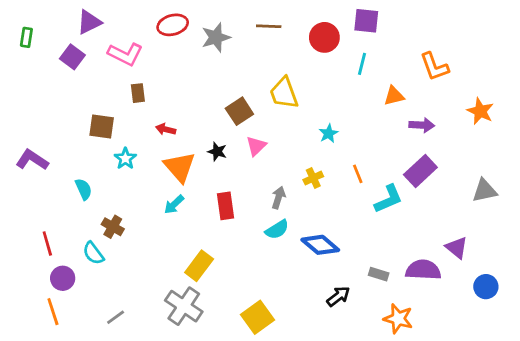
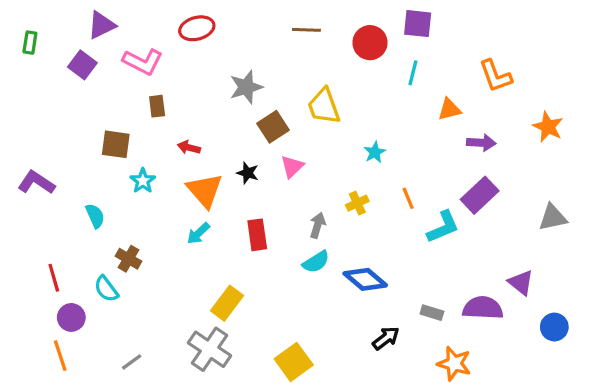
gray star: (216, 37) -> (246, 87), moved

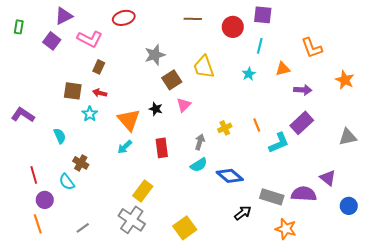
brown rectangle: (157, 106) -> (99, 67), turned 32
red arrow: (189, 147) -> (100, 93), moved
cyan star: (375, 152) -> (249, 74), moved
gray rectangle: (432, 313) -> (272, 197), size x1.6

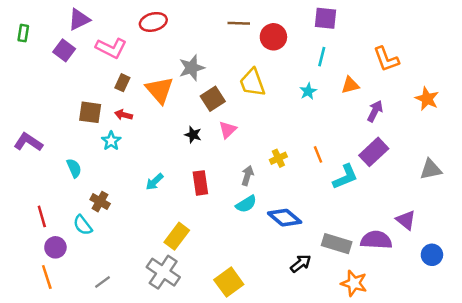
red circle: (233, 27) -> (273, 37), moved
purple arrow: (303, 90) -> (375, 111), turned -66
orange triangle: (129, 120) -> (159, 90), moved

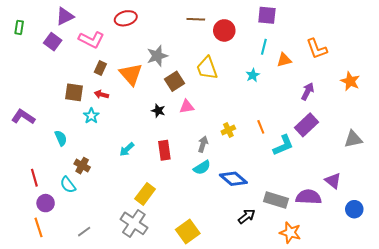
orange triangle: (350, 85) -> (284, 60), moved
pink triangle: (228, 130) -> (187, 107), turned 35

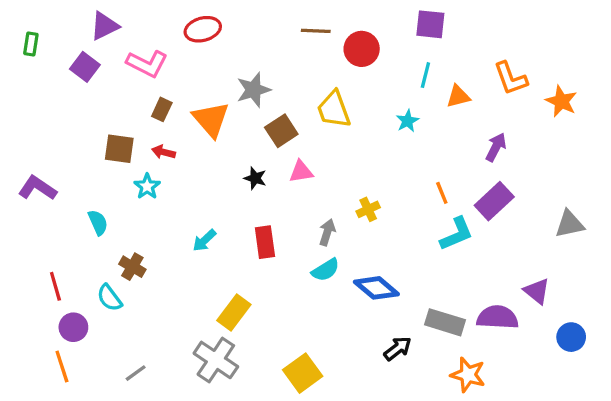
orange star: (350, 81) -> (561, 101), moved
orange line: (261, 127) -> (442, 193), moved

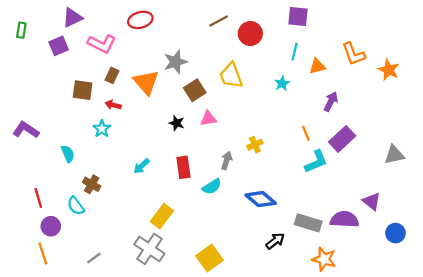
brown line: (316, 31) -> (219, 21), turned -30
purple square: (85, 67) -> (59, 46), turned 30
purple arrow: (496, 147) -> (331, 102), moved
brown square: (119, 149) -> (83, 90), moved
cyan semicircle: (326, 270) -> (212, 187), moved

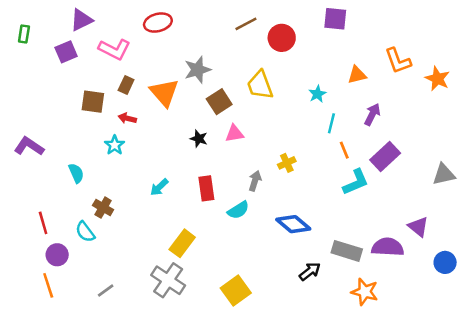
cyan line: (295, 52) -> (331, 123), moved

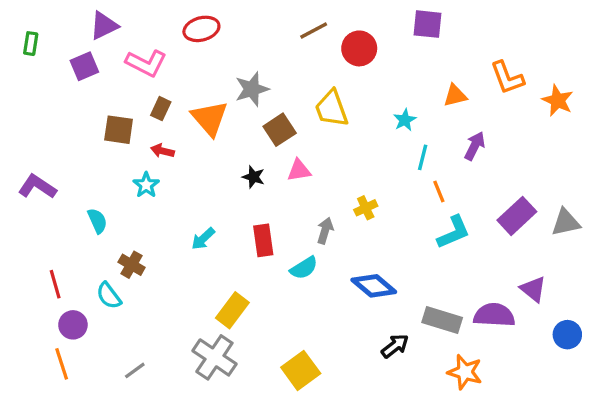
purple rectangle: (385, 157) -> (517, 216), moved

